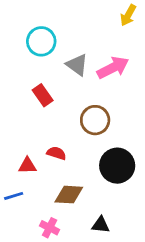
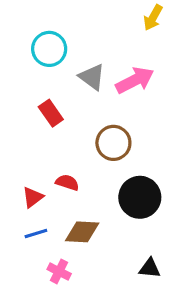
red triangle: (27, 166) -> (33, 197), turned -36
blue line: (14, 196) -> (36, 234), moved
black triangle: (101, 225) -> (150, 268), moved

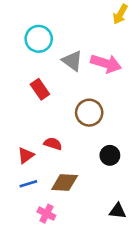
pink arrow: (135, 80) -> (106, 63), turned 44
black circle: (140, 197) -> (110, 155), size x0.6

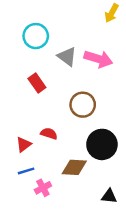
black circle: (110, 155) -> (102, 144), size x1.6
brown diamond: (65, 183) -> (74, 167), moved
pink cross: (46, 214) -> (43, 188), moved, turned 35

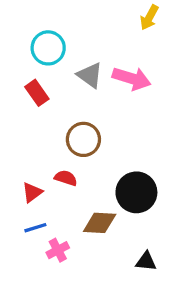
red rectangle: (37, 83) -> (37, 93), moved
brown circle: (83, 105) -> (83, 139), moved

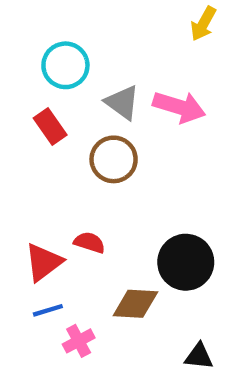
brown circle: (83, 139) -> (114, 159), moved
red triangle: (32, 192) -> (44, 262), size x1.4

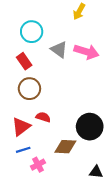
yellow arrow: (203, 24) -> (79, 12), moved
brown circle: (114, 159) -> (29, 89), moved

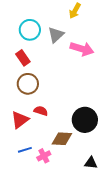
gray triangle: (59, 50) -> (56, 35), moved, turned 42
blue line: (23, 150) -> (25, 150), moved
pink cross: (38, 165) -> (44, 156), moved

